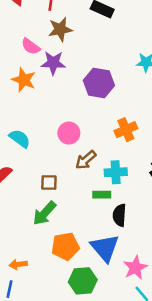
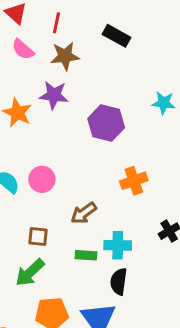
pink semicircle: (31, 46) -> (23, 49), moved
pink circle: (69, 133) -> (42, 179), moved
cyan cross: (116, 172) -> (118, 245), moved
green rectangle: (102, 195) -> (86, 255), moved

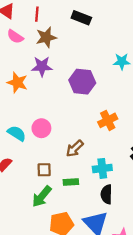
green rectangle: (86, 255) -> (71, 182), moved

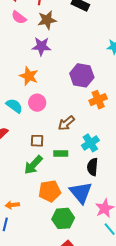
purple hexagon: (82, 82) -> (82, 75), moved
orange star: (17, 83) -> (29, 76), moved
cyan cross: (102, 168) -> (90, 143), turned -30

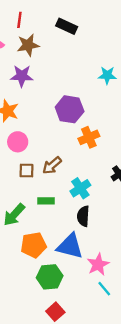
brown square: (37, 141) -> (27, 171), moved
blue triangle: (81, 193) -> (70, 246), turned -35

